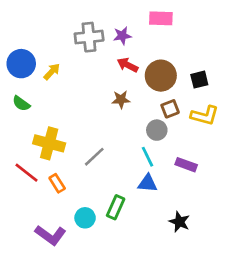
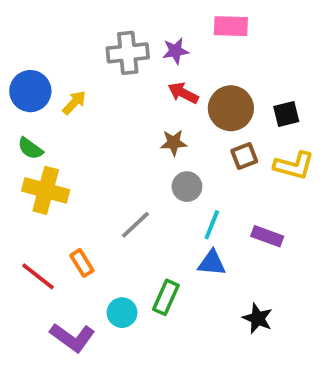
gray circle: (157, 130) -> (187, 187), moved
yellow cross: (49, 143) -> (46, 190), moved
cyan line: (148, 157) -> (212, 225), turned 48
red line: (27, 173) -> (38, 276), moved

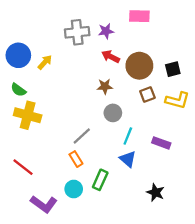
orange rectangle: (82, 263) -> (76, 159), moved
blue triangle: (212, 263) -> (128, 159), turned 36

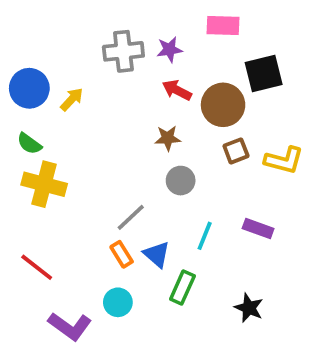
black square: (173, 69) -> (264, 73), moved, size x1.5
cyan line: (128, 136) -> (205, 236), moved
blue triangle: (128, 159) -> (157, 254), moved
green rectangle: (100, 180) -> (182, 288), moved

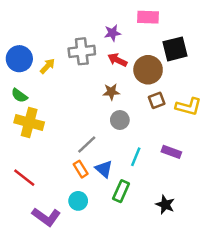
gray cross: (123, 51) -> (82, 51), moved

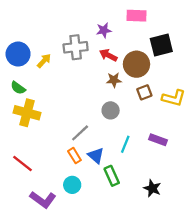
brown star: (111, 92) -> (114, 80), moved
green rectangle: (121, 191) -> (112, 176), turned -48

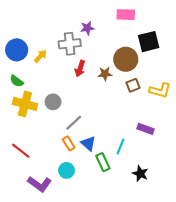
purple star: (104, 30) -> (87, 28), moved
red arrow: (108, 55) -> (80, 69), moved, turned -98
gray circle: (111, 110) -> (53, 102), moved
cyan line: (125, 144) -> (121, 147), moved

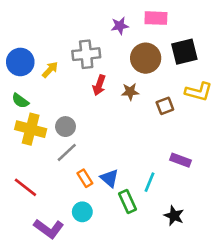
purple star: (87, 28) -> (120, 26), moved
brown circle: (126, 59) -> (146, 58), moved
yellow L-shape: (160, 90) -> (199, 92), moved
gray line: (74, 123) -> (67, 152), moved

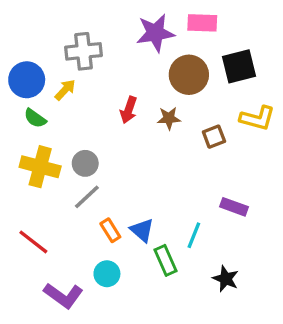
purple star: (120, 26) -> (155, 33), size x1.6
gray cross: (86, 54) -> (84, 51), moved
green semicircle: (20, 101) -> (35, 118), moved

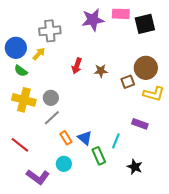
black square: (239, 66) -> (145, 24), moved
brown circle: (189, 75) -> (146, 68), moved
yellow L-shape: (257, 118) -> (154, 94), moved

